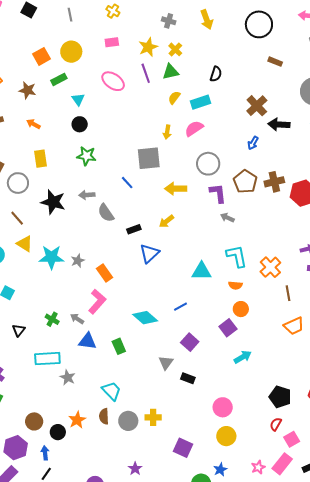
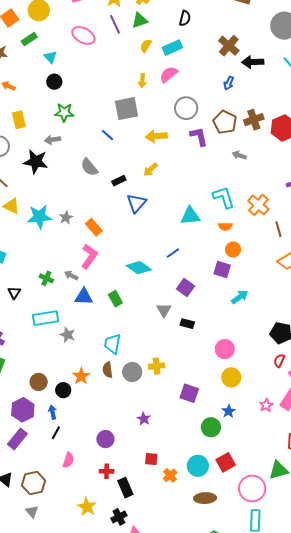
gray arrow: (87, 195) -> (52, 140), moved
gray arrow: (227, 218) -> (239, 155), moved
purple square: (228, 328) -> (222, 269), turned -30
cyan trapezoid: (111, 391) -> (112, 344), turned -120

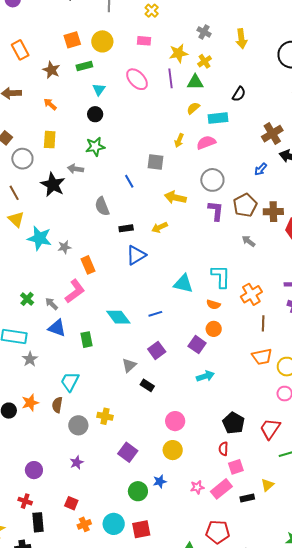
gray square: (126, 109) -> (156, 162), size x0.7
green star: (64, 112) -> (95, 147), turned -30
red semicircle: (279, 361) -> (223, 449), turned -40
gray circle: (132, 372) -> (78, 425), moved

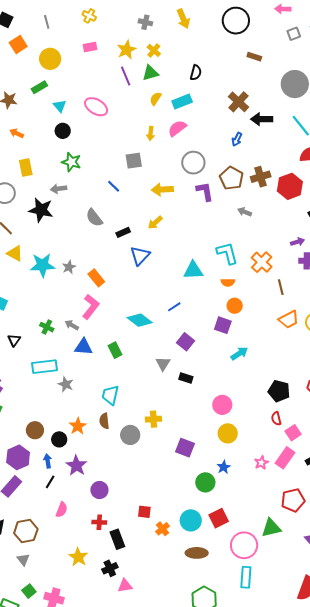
orange square: (72, 40) -> (18, 45), moved
pink ellipse: (137, 79) -> (96, 107), moved
green star: (95, 147) -> (71, 162), turned -30
purple star: (77, 462) -> (76, 466), moved, size x1.5

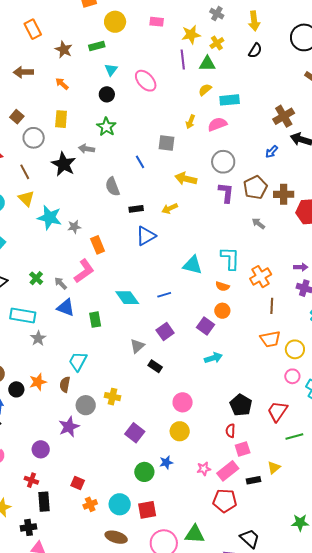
black semicircle: (196, 73) -> (255, 51), moved
purple star: (76, 466) -> (69, 427), moved
red pentagon: (293, 500) -> (225, 501), moved

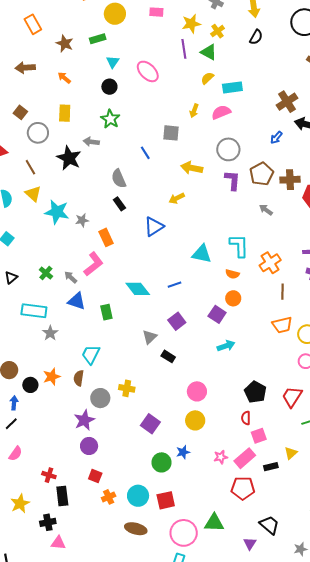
green triangle: (207, 64) -> (209, 52), turned 30
black rectangle: (136, 209) -> (119, 204), moved, turned 64
purple circle: (41, 449) -> (89, 446), moved

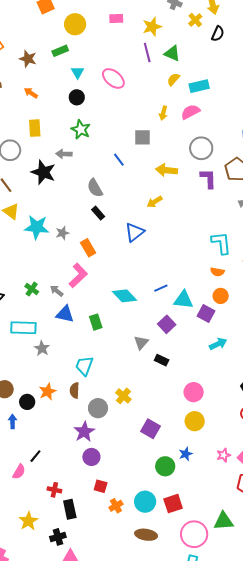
yellow cross: (218, 31) -> (195, 20), moved
cyan triangle: (202, 254) -> (183, 300), moved
yellow cross: (127, 388) -> (123, 396), turned 35
black line: (11, 424) -> (35, 456), moved

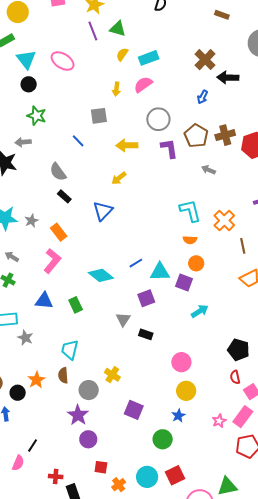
cyan triangle: (78, 72) -> (26, 59), size x1.5
gray arrow: (57, 291) -> (12, 257), moved
purple square: (167, 324) -> (146, 298), turned 30
purple square: (150, 429) -> (134, 410), moved
blue star: (186, 454) -> (178, 416), moved

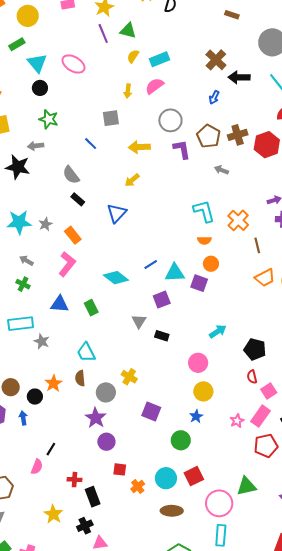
cyan arrow: (200, 311) -> (218, 331), moved
cyan trapezoid: (70, 350) -> (86, 352), turned -40

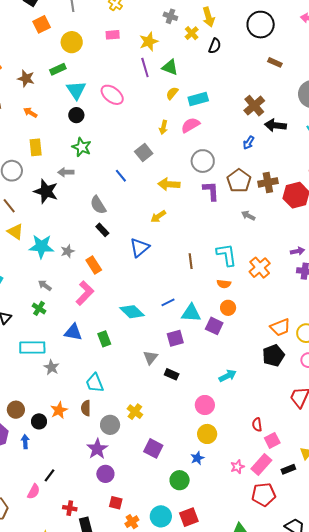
gray square: (111, 118) -> (144, 153), turned -36
brown line: (257, 245) -> (191, 261), moved
black pentagon: (255, 349) -> (273, 355), moved, turned 30

